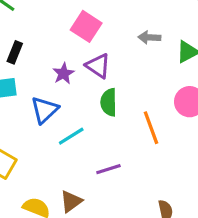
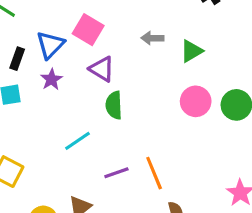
purple star: (63, 74) -> (51, 79), moved
blue triangle: (45, 110) -> (50, 45), moved
orange line: (151, 128) -> (154, 173), moved

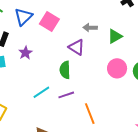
blue triangle: (50, 45) -> (23, 17), moved
purple triangle: (102, 69) -> (77, 47), moved
purple line: (116, 173) -> (66, 95), moved

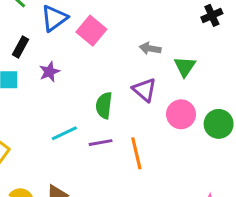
green triangle: (115, 36) -> (185, 67), turned -35
purple triangle: (77, 47) -> (144, 90), moved
orange line: (90, 114) -> (136, 153), moved

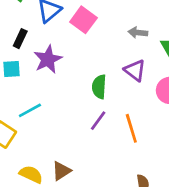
purple star: (49, 72) -> (48, 59), size x1.5
cyan line: (64, 133) -> (30, 110), moved
purple line: (101, 143) -> (98, 121), turned -40

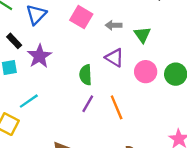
pink square: (83, 20) -> (81, 17), moved
black rectangle: (20, 39) -> (14, 41), turned -63

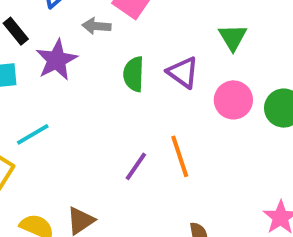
gray arrow: (114, 25) -> (96, 26), moved
green semicircle: (86, 75) -> (134, 74), moved
purple line: (88, 104) -> (136, 166), moved

